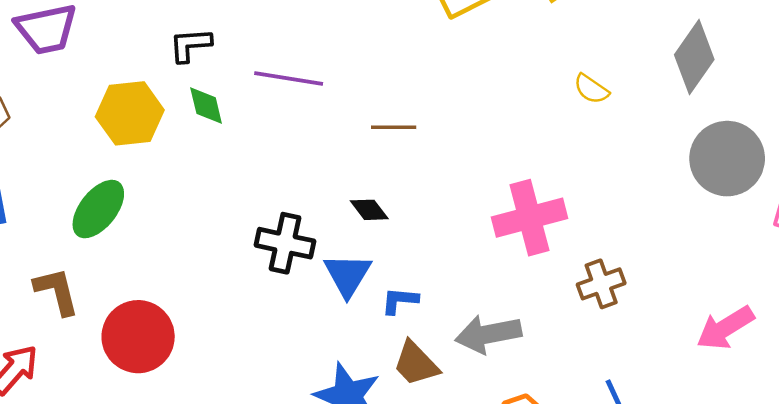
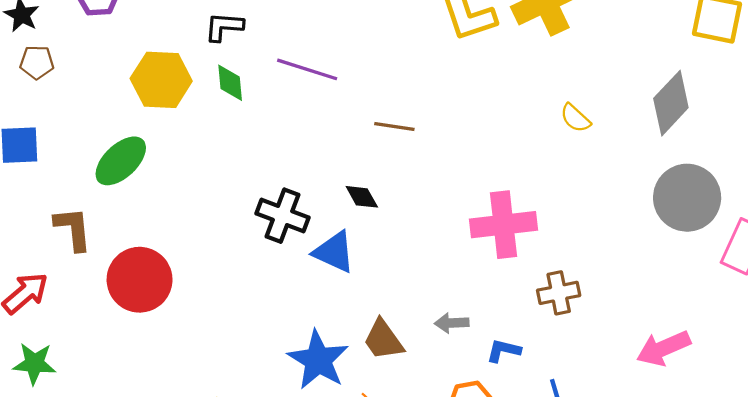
blue triangle: (348, 275) -> (334, 252), turned -45
blue L-shape: (400, 301) -> (503, 351), moved
gray arrow: (488, 334) -> (452, 323), size x0.6

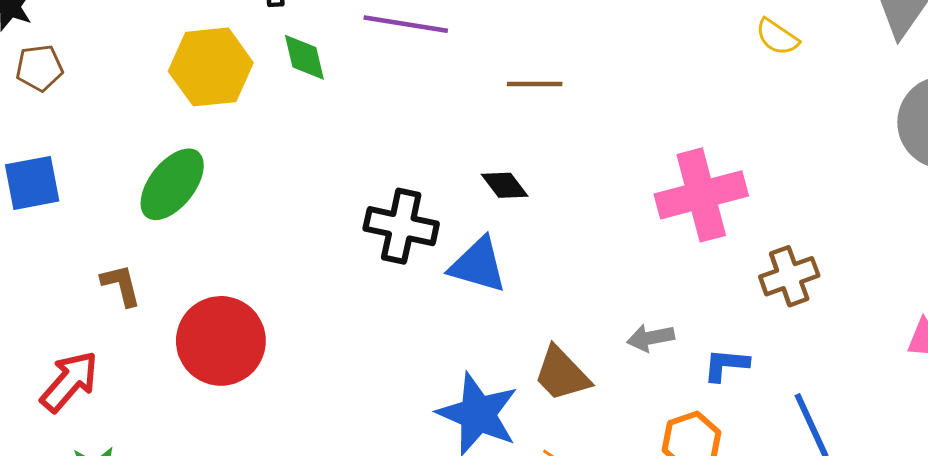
brown L-shape: (73, 229) -> (121, 285), size x0.7

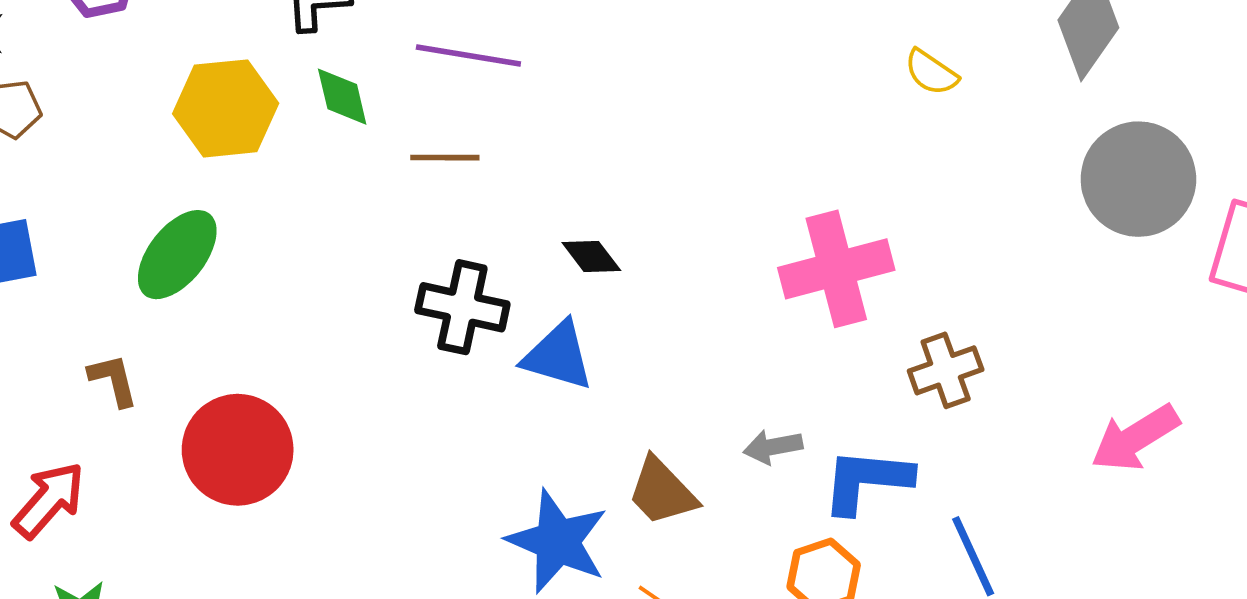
brown line: (535, 84) -> (445, 158), moved
blue L-shape: (726, 365) -> (867, 481), size x1.6

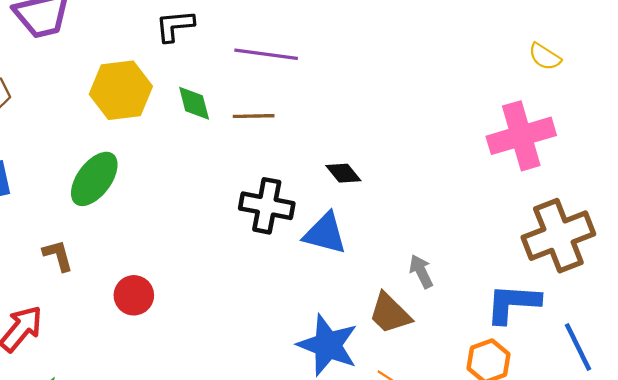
green diamond: (342, 97) -> (194, 103), moved
pink cross: (836, 269) -> (521, 136), moved
brown cross: (946, 370) -> (558, 236), size x1.6
gray arrow: (773, 447) -> (421, 272), moved, turned 76
red circle: (238, 450) -> (134, 295), size x0.6

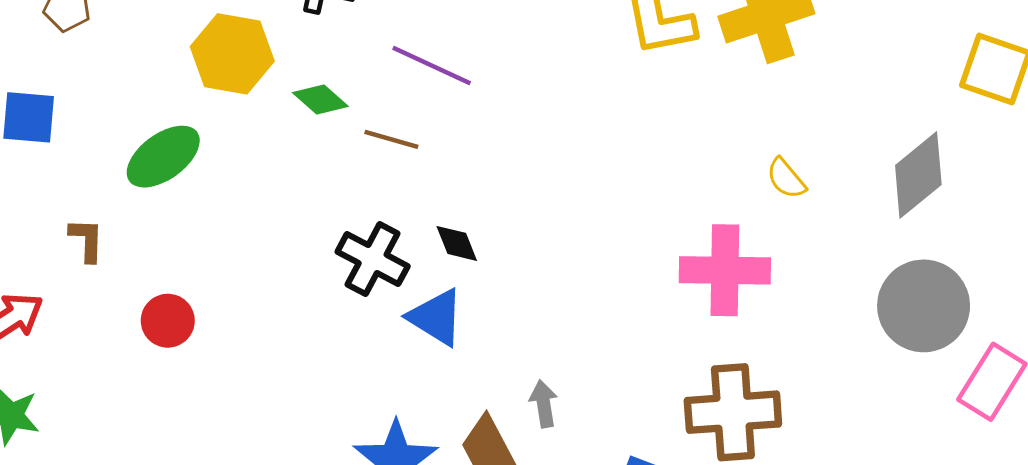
green diamond: (194, 103) -> (320, 99), turned -51
black diamond: (343, 173) -> (457, 243), moved

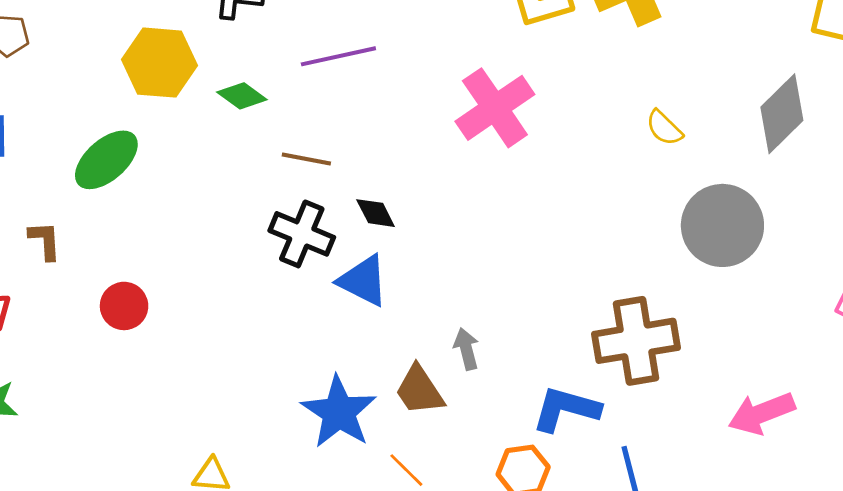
purple line: (432, 65) -> (338, 56), turned -32
brown line: (391, 139) -> (306, 159), moved
pink cross: (725, 270) -> (495, 108), moved, turned -30
gray circle: (924, 306) -> (722, 225), moved

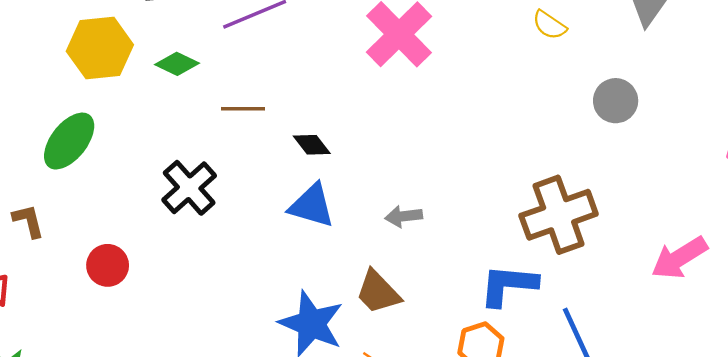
gray circle: (722, 225) -> (616, 101), size x0.6
black cross: (302, 234) -> (189, 188), moved, turned 36
gray arrow: (466, 349) -> (404, 216), moved, turned -72

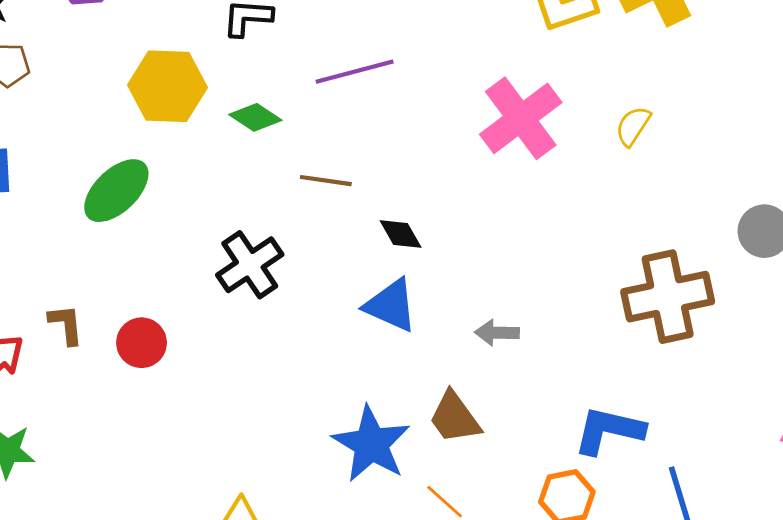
yellow semicircle: (549, 25) -> (633, 126), moved, turned 81
brown cross: (559, 215) -> (668, 297), moved
brown L-shape: (28, 221) -> (66, 324), moved

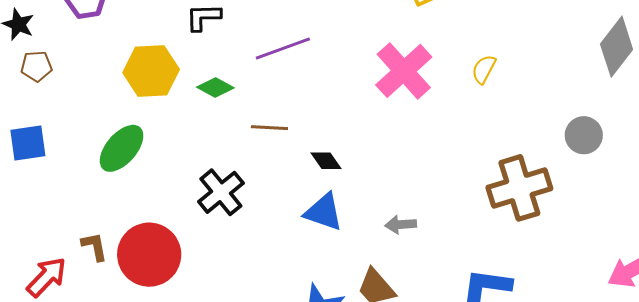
red circle: (142, 343) -> (149, 255), size x1.8

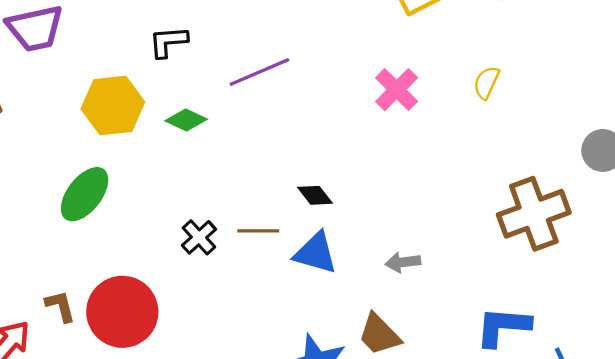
pink cross: (404, 71) -> (397, 90), size x0.7
brown line: (269, 128) -> (258, 231), moved
black cross: (221, 192) -> (199, 237), size x0.7

